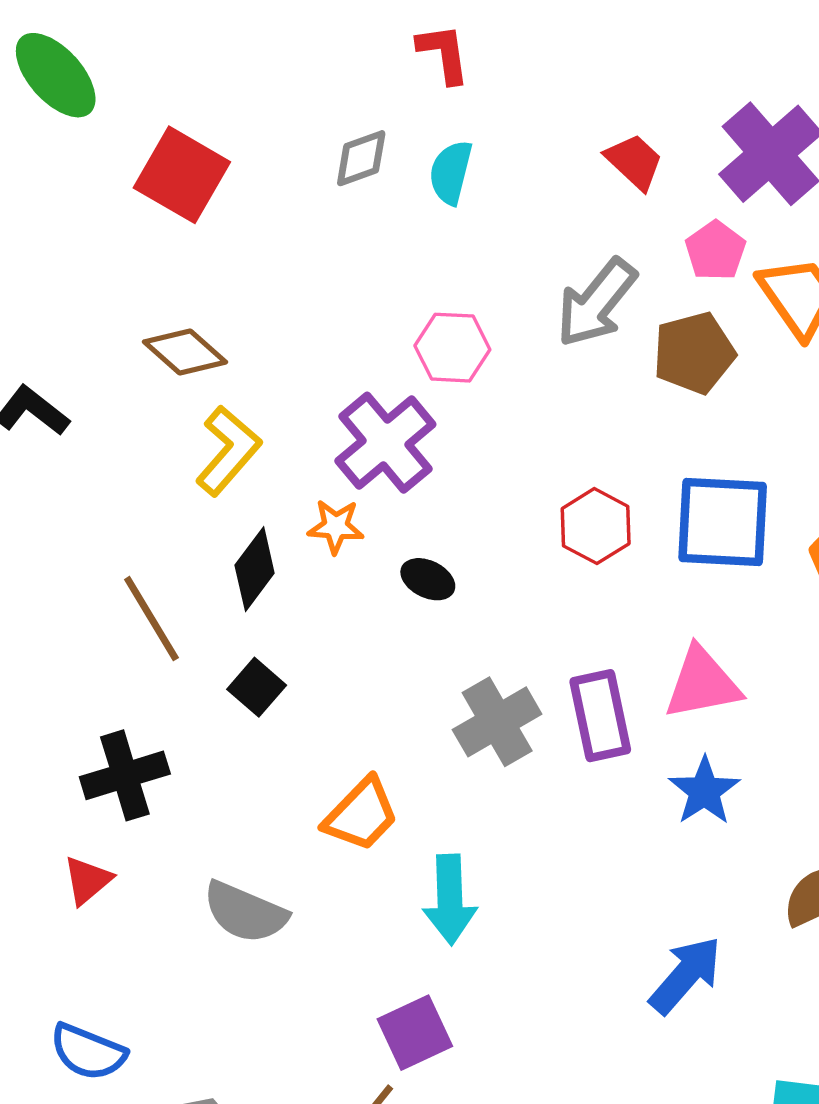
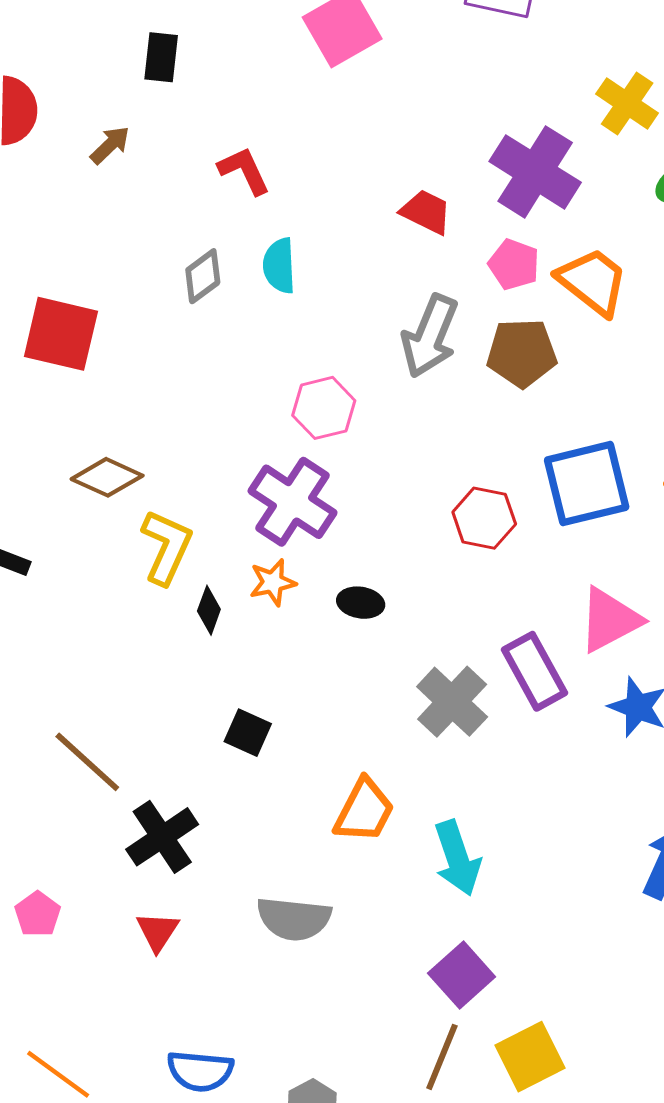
brown pentagon: (694, 353) -> (522, 353), turned 30
black diamond: (255, 569) -> (209, 610), moved, size x0.7
brown line: (151, 619) -> (87, 762), moved

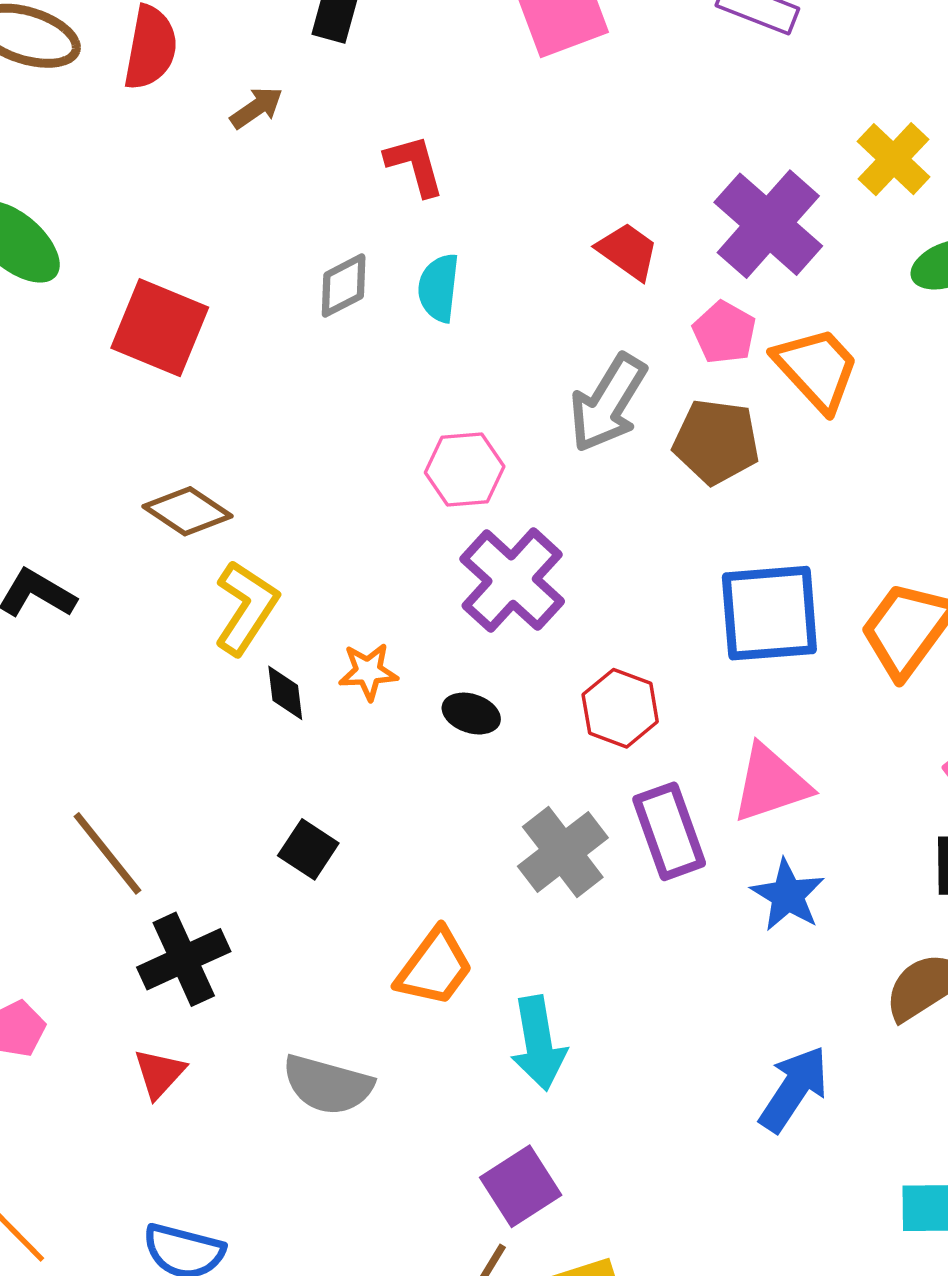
purple cross: (292, 502) -> (512, 580), moved
red hexagon: (484, 518) -> (620, 708), moved
black diamond: (209, 610) -> (285, 693), turned -36

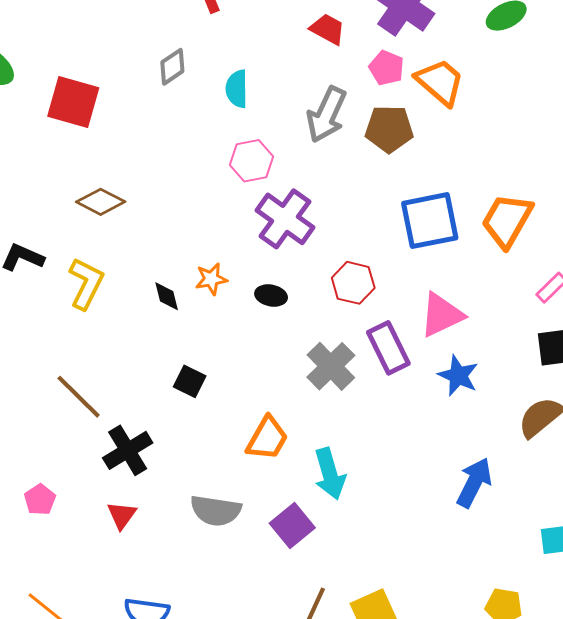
cyan semicircle: (439, 288) -> (237, 89), moved
yellow L-shape: (246, 608) -> (86, 284), moved
purple square: (521, 1186) -> (292, 526), moved

